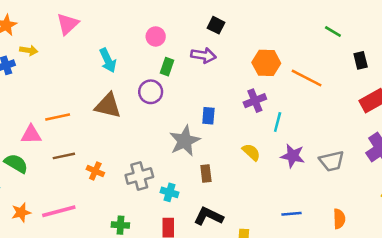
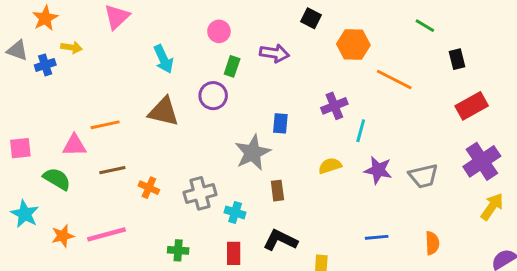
black square: (216, 25) -> (311, 18), moved
orange hexagon: (266, 63) -> (353, 45), moved
yellow semicircle: (251, 152) -> (330, 166), turned -60

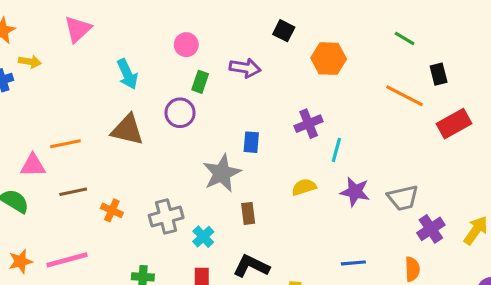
orange line: (394, 80) -> (405, 96), moved
purple cross: (482, 161) -> (431, 229), moved, size x0.7
cyan cross: (235, 212) -> (203, 237), turned 30

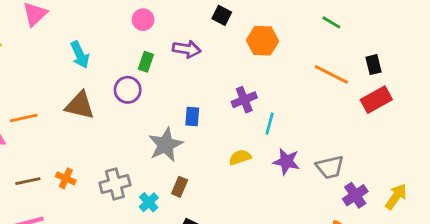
pink circle: (186, 45) -> (143, 20), moved
black rectangle: (439, 74) -> (373, 65), moved
brown line: (73, 192) -> (28, 181), moved
brown rectangle: (248, 213) -> (180, 187), moved, turned 30

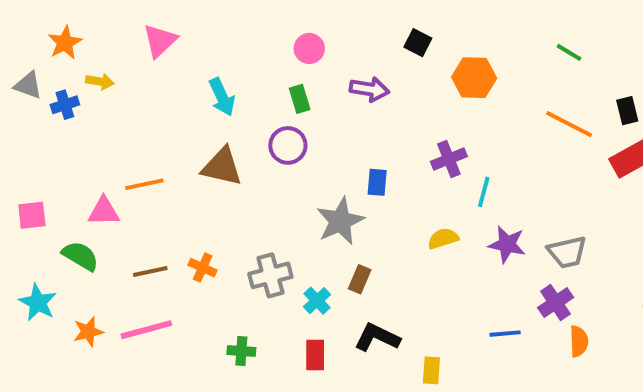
green rectangle: (146, 62) -> (300, 99), moved, turned -36
purple cross: (355, 195) -> (556, 303), moved

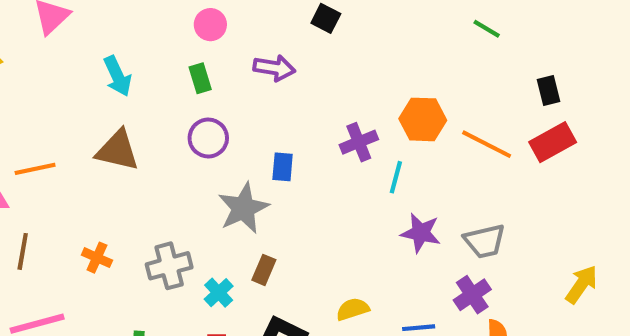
orange hexagon: (474, 78) -> (423, 119), moved
orange line: (569, 124) -> (487, 144), moved
purple circle: (288, 145) -> (208, 138), moved
yellow semicircle: (443, 239) -> (353, 309), moved
brown line: (150, 271) -> (23, 251), moved, turned -68

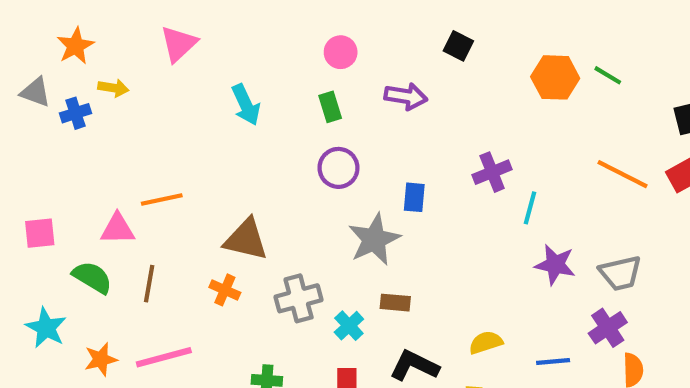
green line: (487, 29) -> (608, 75), moved
orange hexagon: (423, 119) -> (555, 77), moved
brown triangle: (118, 150) -> (246, 239), moved
brown rectangle: (264, 270) -> (395, 303), turned 72

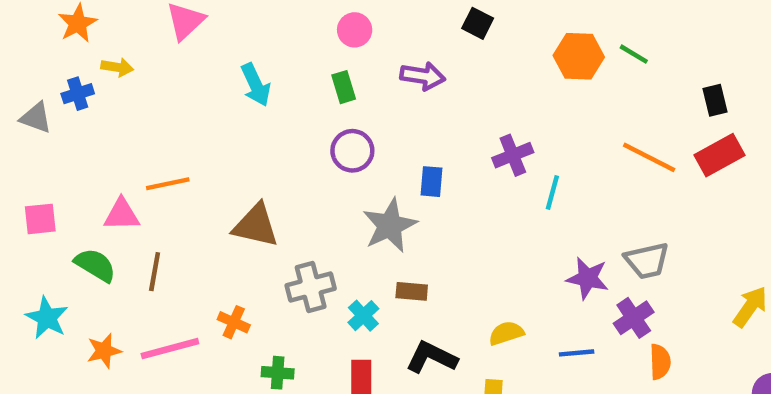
gray triangle: (36, 92) -> (36, 118), moved
purple star: (555, 265) -> (588, 278), moved
orange cross: (225, 290) -> (234, 322), moved

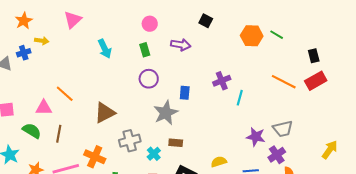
orange line: (168, 184) -> (65, 94), turned 54
brown triangle: (256, 225) -> (105, 113), turned -40
orange cross: (234, 322) -> (95, 157), size x1.5

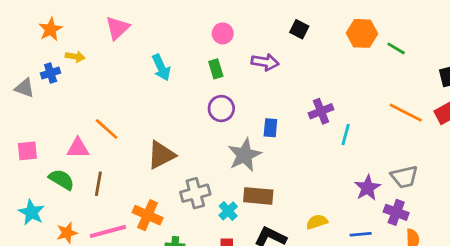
orange hexagon: (252, 36) -> (362, 33), moved
purple star: (256, 137) -> (367, 188), turned 30
brown rectangle: (176, 143) -> (258, 196), size x1.5
purple cross: (277, 155) -> (396, 212), turned -36

